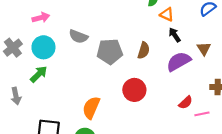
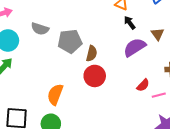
brown semicircle: (144, 50) -> (92, 53), moved

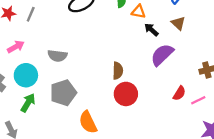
brown triangle: (158, 34) -> (178, 23), moved
gray pentagon: (70, 41) -> (63, 93), moved
orange semicircle: (55, 94) -> (88, 122), turned -35

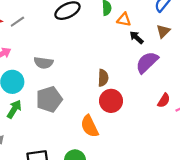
gray line: (31, 14) -> (17, 22), turned 32
brown triangle: (178, 23) -> (163, 31), turned 32
orange semicircle: (88, 122) -> (90, 126), moved

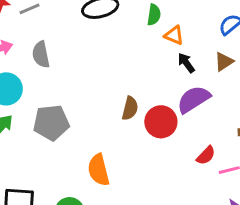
gray semicircle: (44, 63) -> (41, 55), moved, turned 60
red circle: (111, 101) -> (161, 122), moved

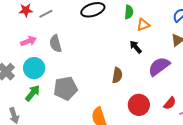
orange triangle: (174, 35) -> (143, 25), turned -40
black arrow: (186, 63) -> (136, 47), moved
red circle: (161, 122) -> (139, 105), moved

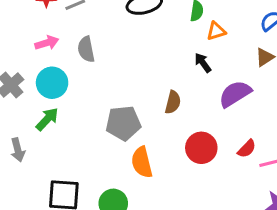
gray pentagon: (65, 88) -> (123, 123), moved

